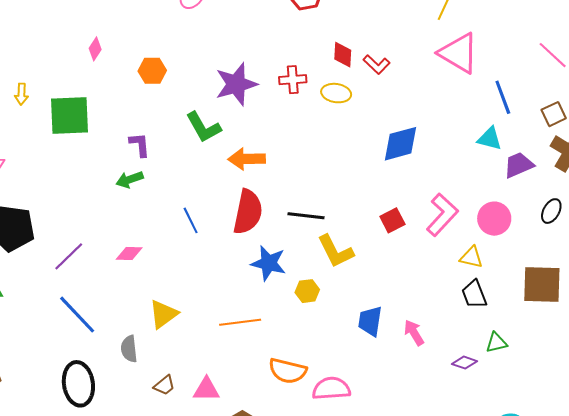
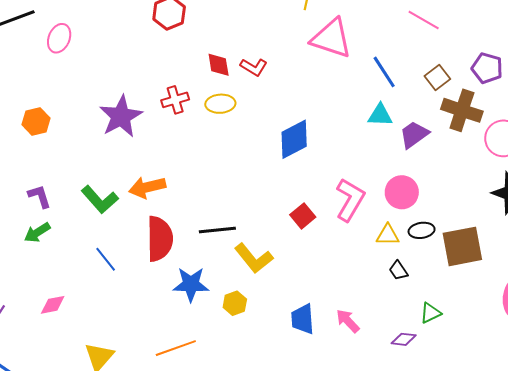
green L-shape: (203, 127) -> (100, 199), moved
black ellipse: (551, 211) -> (422, 230), moved, turned 65
black trapezoid: (474, 294) -> (398, 271), size x0.7

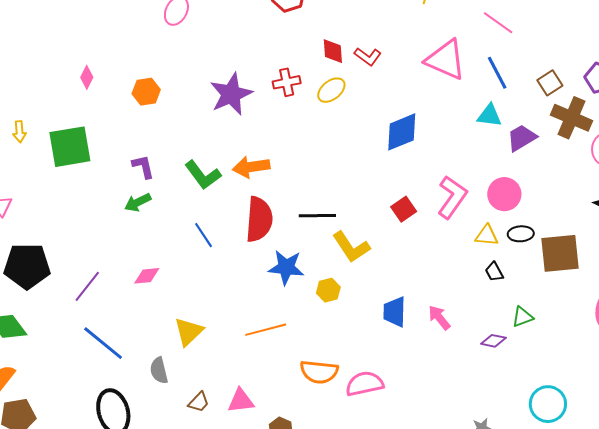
pink line: (424, 20) -> (498, 23), moved
pink triangle: (331, 38) -> (446, 60), moved
yellow ellipse: (220, 104) -> (331, 90), turned -40

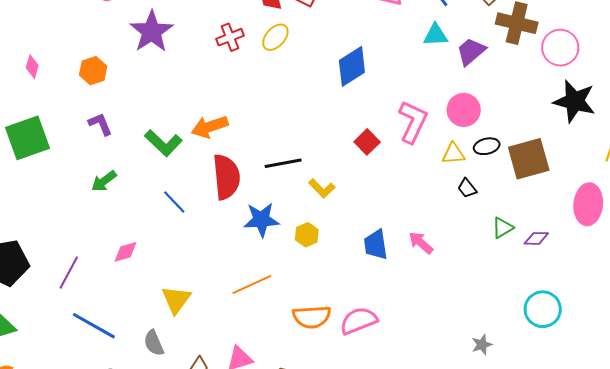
purple star: (231, 94) -> (152, 32), moved
purple L-shape: (143, 167) -> (100, 124), moved
yellow L-shape: (351, 247) -> (322, 188), size x0.7
purple diamond: (493, 341) -> (536, 238), moved

